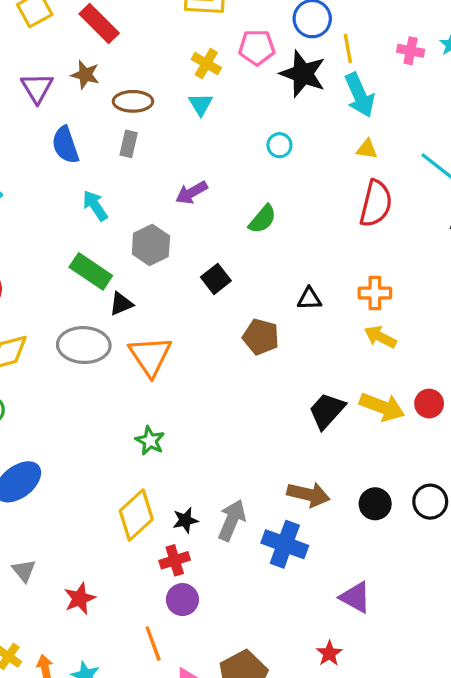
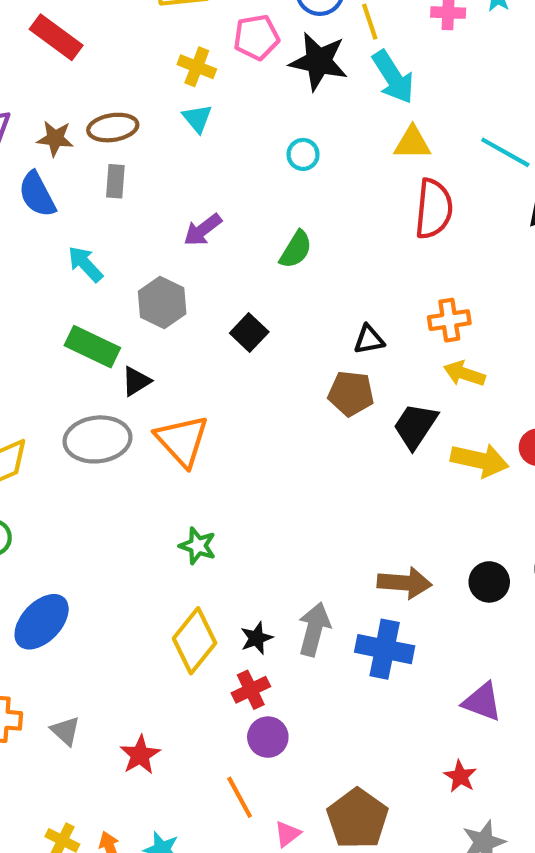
brown star: (85, 75) -> (55, 138), moved
yellow triangle: (367, 149) -> (412, 143), size x1.4
brown pentagon: (261, 337) -> (351, 393), moved
black trapezoid: (327, 411) -> (415, 426), moved

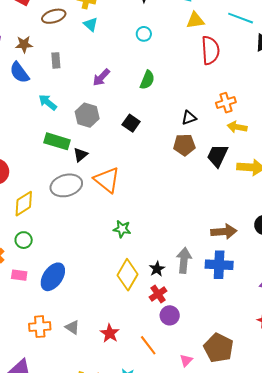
brown ellipse: (113, 128) -> (54, 16), moved
orange line: (240, 797) -> (148, 345), moved

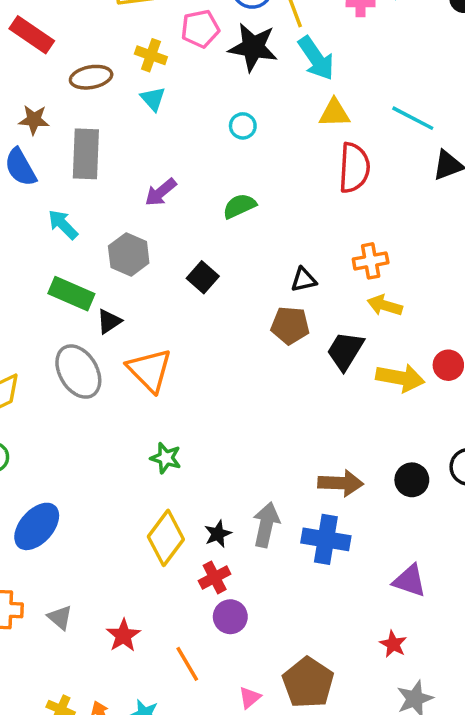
gray rectangle: (56, 60) -> (86, 154), size x1.8
green semicircle: (147, 80) -> (239, 206), turned -144
gray ellipse: (66, 185) -> (78, 372), turned 68

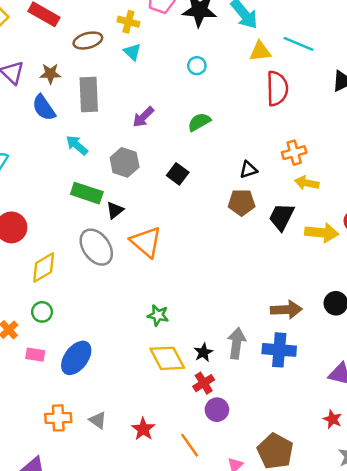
cyan line: (413, 118) -> (298, 44), moved
green star: (166, 458) -> (158, 315), moved
yellow diamond: (166, 538) -> (167, 358), turned -60

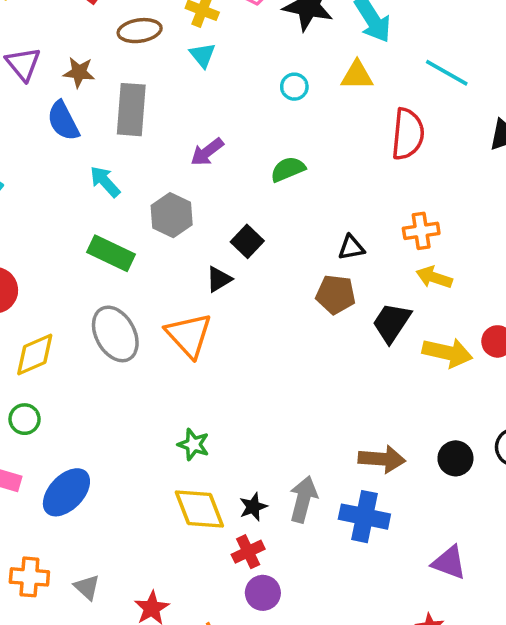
yellow triangle: (260, 51) -> (357, 75), moved
black triangle: (115, 210) -> (219, 279), moved

